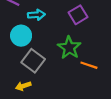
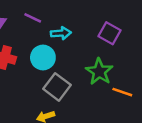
purple square: (78, 15) -> (109, 33), turned -30

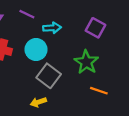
orange line: (122, 92) -> (99, 91), moved

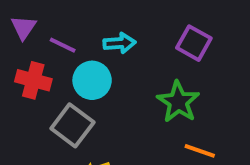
purple line: (27, 14) -> (63, 45), moved
gray square: (49, 76) -> (72, 125), moved

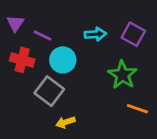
cyan arrow: (119, 43) -> (95, 34), moved

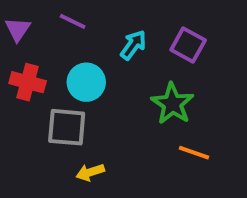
cyan arrow: (95, 34) -> (133, 45), turned -50
purple line: (42, 36) -> (73, 21), moved
gray square: (49, 91) -> (67, 127), turned -32

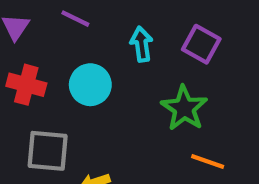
cyan arrow: (133, 45) -> (141, 44), turned -44
gray square: (67, 127) -> (48, 151), moved

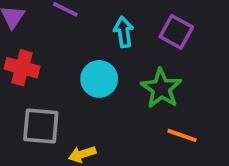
cyan circle: (90, 85) -> (99, 79), moved

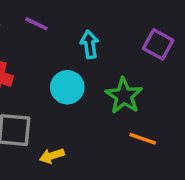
purple square: (176, 32) -> (158, 44), moved

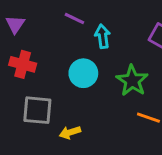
purple line: (36, 24) -> (74, 18), moved

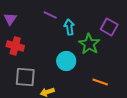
cyan circle: (83, 73) -> (66, 61), moved
green star: (132, 81) -> (89, 44), moved

